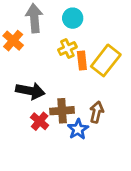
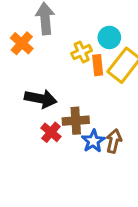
cyan circle: (73, 18) -> (109, 37), moved
brown arrow: (96, 112) -> (114, 141), moved

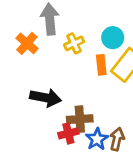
yellow cross: (82, 52) -> (74, 43), moved
red cross: (51, 132) -> (68, 133), moved, turned 36

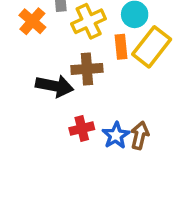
yellow cross: (74, 43) -> (89, 21), size x1.4
brown cross: (80, 119) -> (87, 69), moved

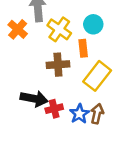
yellow cross: (89, 21) -> (59, 29), turned -30
yellow rectangle: (152, 47) -> (97, 76), moved
black arrow: (55, 86) -> (34, 99), moved

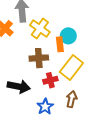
cyan circle: (93, 24) -> (68, 36), moved
red cross: (54, 109) -> (50, 80), moved
blue star: (79, 114) -> (45, 107), moved

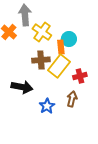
yellow rectangle: (71, 68) -> (59, 66), moved
red cross: (50, 80) -> (80, 76), moved

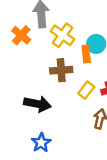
yellow rectangle: (59, 66) -> (86, 90), moved, size x0.6
blue star: (47, 106) -> (41, 143), moved

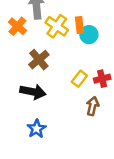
orange rectangle: (86, 54) -> (79, 25), moved
brown cross: (61, 70) -> (39, 60), moved, turned -36

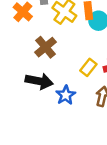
blue star: (37, 129) -> (66, 95), moved

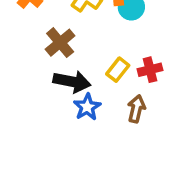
black arrow: (39, 81) -> (72, 82), moved

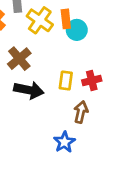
yellow rectangle: (118, 70) -> (66, 81), turned -30
blue star: (87, 107) -> (64, 142), moved

